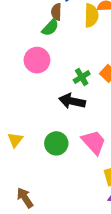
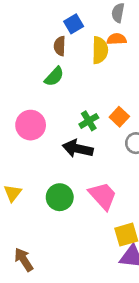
green semicircle: (50, 28) -> (54, 77), moved
pink circle: (37, 60) -> (31, 125), moved

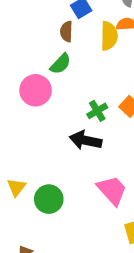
pink circle: (31, 125) -> (36, 90), moved
green circle: (60, 197) -> (49, 199), moved

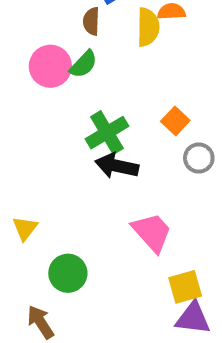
pink circle: (36, 90) -> (50, 66), moved
green cross: (97, 111) -> (107, 133), moved, size x1.5
green circle: (49, 199) -> (68, 273), moved

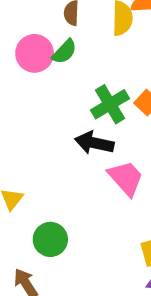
green cross: (107, 133) -> (110, 104), moved
pink trapezoid: (152, 232) -> (126, 178), moved

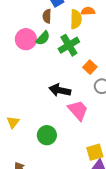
green cross: (110, 104) -> (69, 45), moved
green circle: (50, 239) -> (47, 135), moved

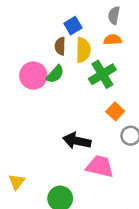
yellow semicircle: (76, 19) -> (83, 50), moved
green cross: (69, 45) -> (102, 74), moved
pink trapezoid: (78, 110) -> (100, 166), turned -35

